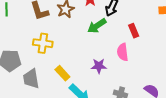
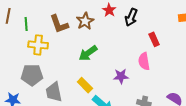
green arrow: (97, 26) -> (88, 53), moved
yellow cross: (43, 43) -> (38, 45), moved

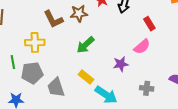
brown star: (85, 21) -> (79, 13), turned 30
green line: (26, 24) -> (13, 62), moved
pink semicircle: (144, 61) -> (142, 47), turned -114

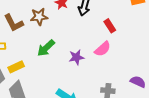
purple star: (121, 64) -> (76, 57), moved
yellow rectangle: (86, 77) -> (16, 67), moved, turned -63

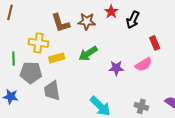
yellow rectangle: (16, 67) -> (57, 58), moved

